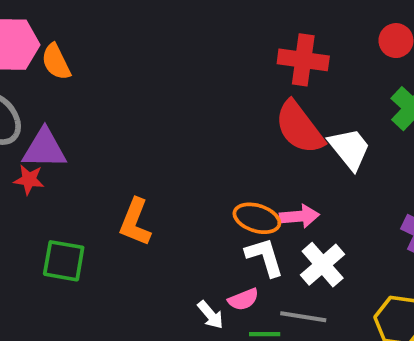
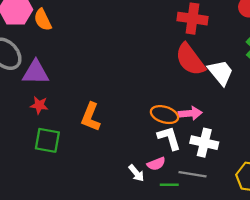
red star: (29, 180) -> (39, 105), moved
white cross: (323, 265) -> (204, 143), turned -36

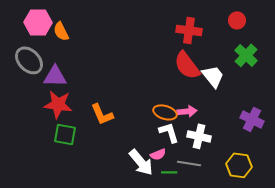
red star: (39, 105) -> (58, 104), size x1.8
orange L-shape: (91, 117) -> (102, 114), turned -45
white arrow: (136, 173) -> (141, 162), size x1.8

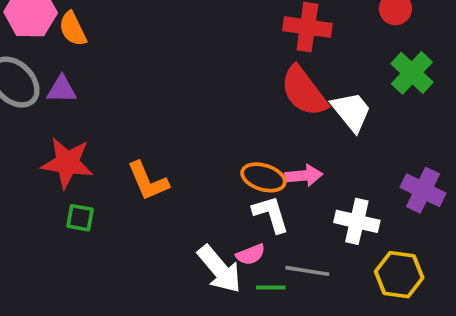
purple triangle: (55, 76) -> (62, 89), moved, size x0.7
green square: (65, 134) -> (80, 218), size x0.7
white cross: (199, 136) -> (357, 221), moved

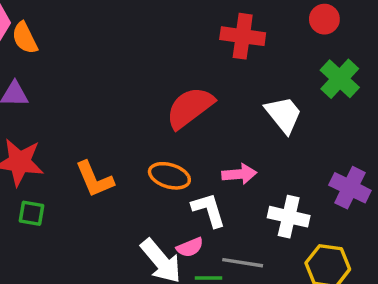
red semicircle: (304, 91) -> (190, 108), moved, turned 90
orange ellipse: (263, 177) -> (169, 176), moved

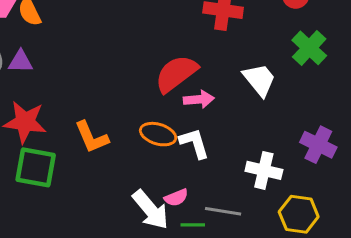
pink arrow: (239, 174) -> (199, 99), moved
white L-shape: (209, 210) -> (194, 143), moved
green square: (31, 213) -> (36, 167), size x1.8

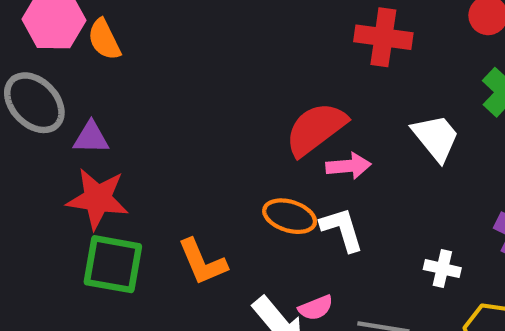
purple triangle: (21, 62) -> (91, 138), moved
orange L-shape: (92, 137) -> (202, 262), moved
white cross: (264, 170) -> (442, 269), size x0.7

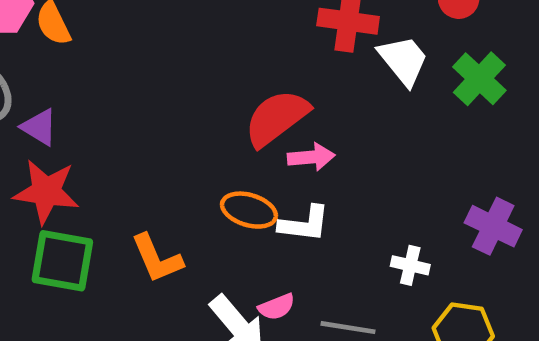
purple triangle: (91, 138) -> (39, 127), turned 30
white trapezoid: (436, 138) -> (403, 60), moved
white L-shape: (342, 229) -> (304, 224), turned 114

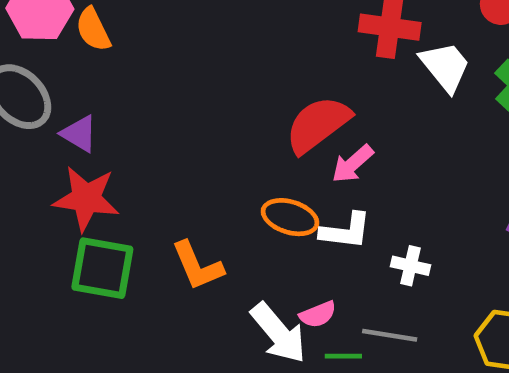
pink arrow: (311, 157) -> (353, 164), turned 144
white cross: (410, 265) -> (410, 266), moved

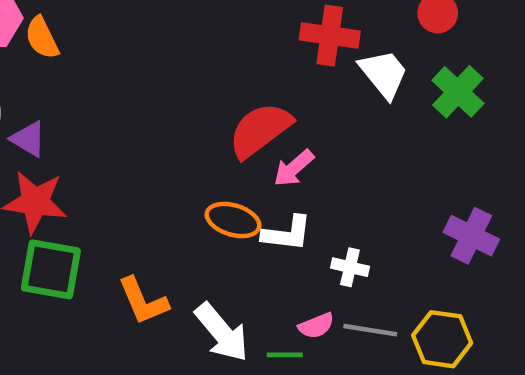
orange L-shape: (197, 266) -> (143, 301), moved
pink semicircle: (318, 314) -> (316, 326), moved
gray line: (390, 335) -> (370, 330), moved

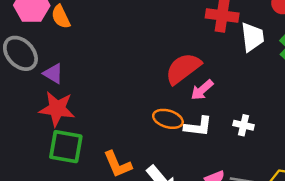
white trapezoid: (384, 74) -> (252, 37), turned 32
white cross: (350, 267) -> (244, 125), moved

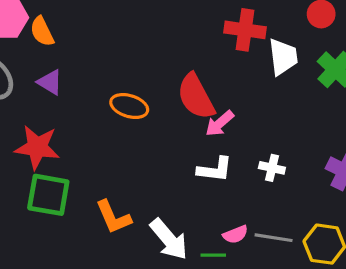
red semicircle: (183, 68) -> (196, 96), turned -81
purple triangle: (53, 73) -> (50, 82), moved
orange ellipse: (168, 119) -> (129, 106), moved

